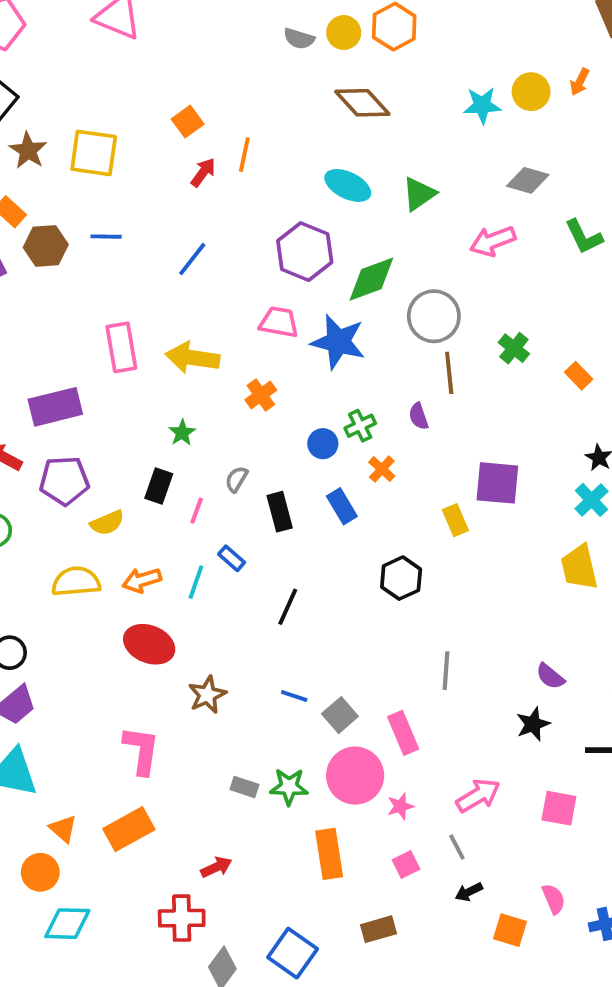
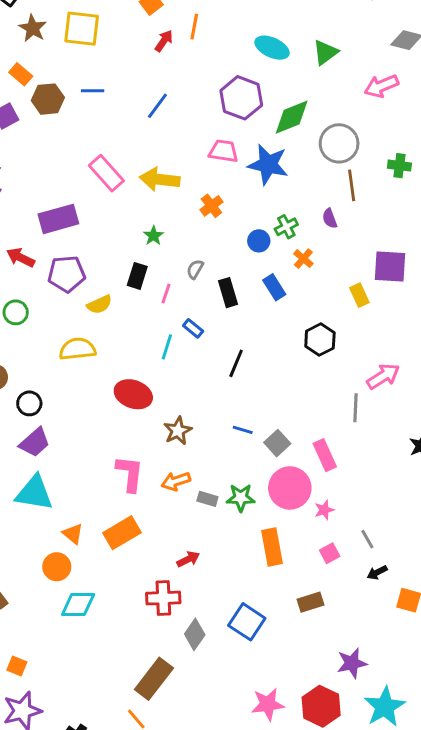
pink rectangle: (121, 347) -> (106, 173), turned -30
green cross: (514, 348) -> (399, 166), turned -30
orange arrow: (142, 580) -> (176, 481), moved
pink arrow: (478, 796) -> (383, 376), moved

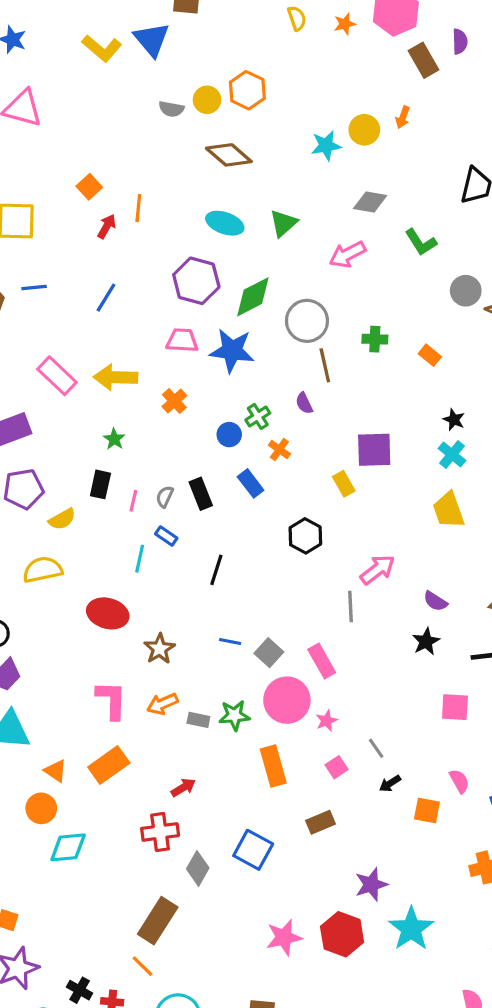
gray semicircle: (195, 269) -> (165, 497), moved

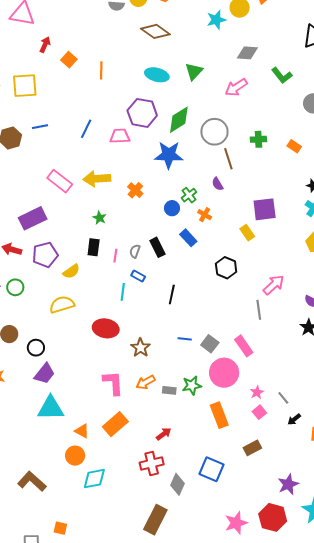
red arrow: (107, 226) -> (45, 45), moved
pink trapezoid: (182, 340) -> (120, 136), moved
pink star: (326, 721) -> (257, 392), moved

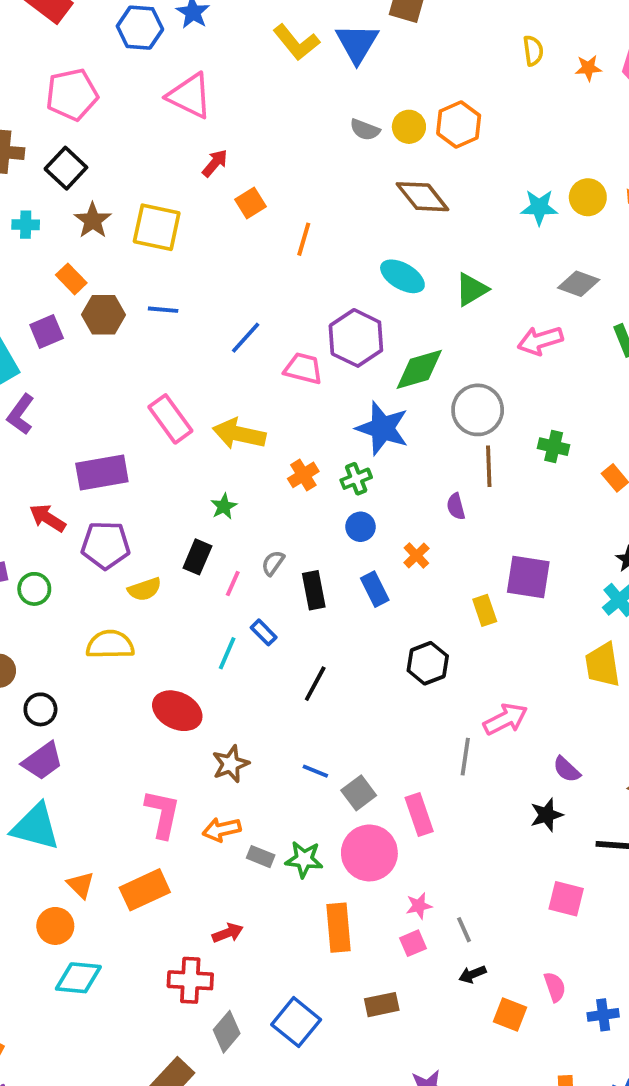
green cross: (189, 195) -> (356, 479), moved
gray semicircle: (135, 251) -> (273, 563), moved

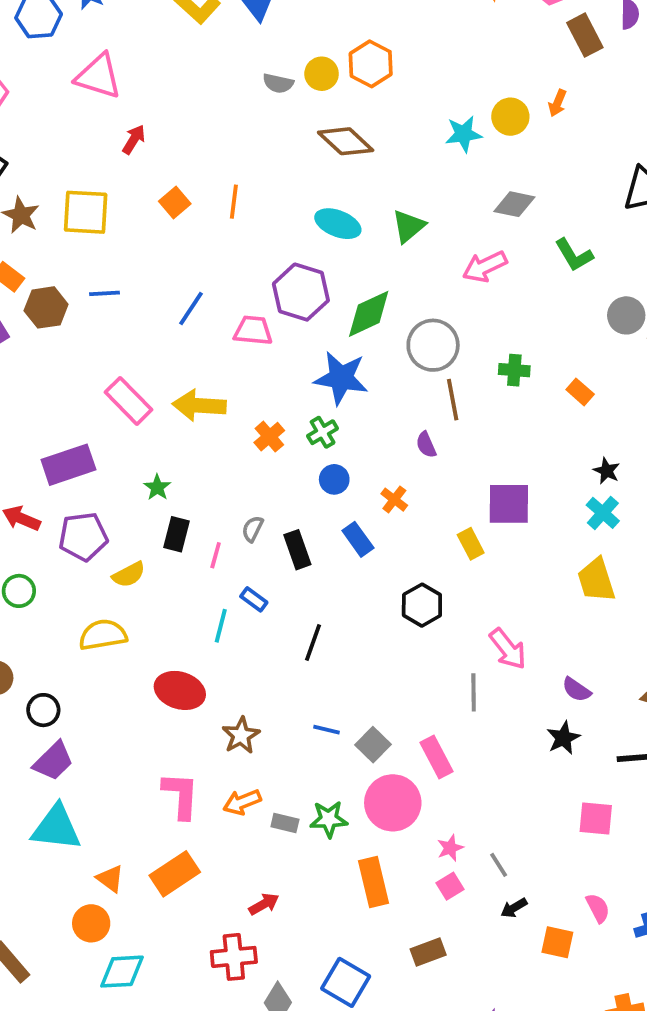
orange square: (251, 203) -> (175, 202), moved
green star: (224, 506) -> (157, 487), moved
pink arrow: (505, 719) -> (508, 649), turned 87

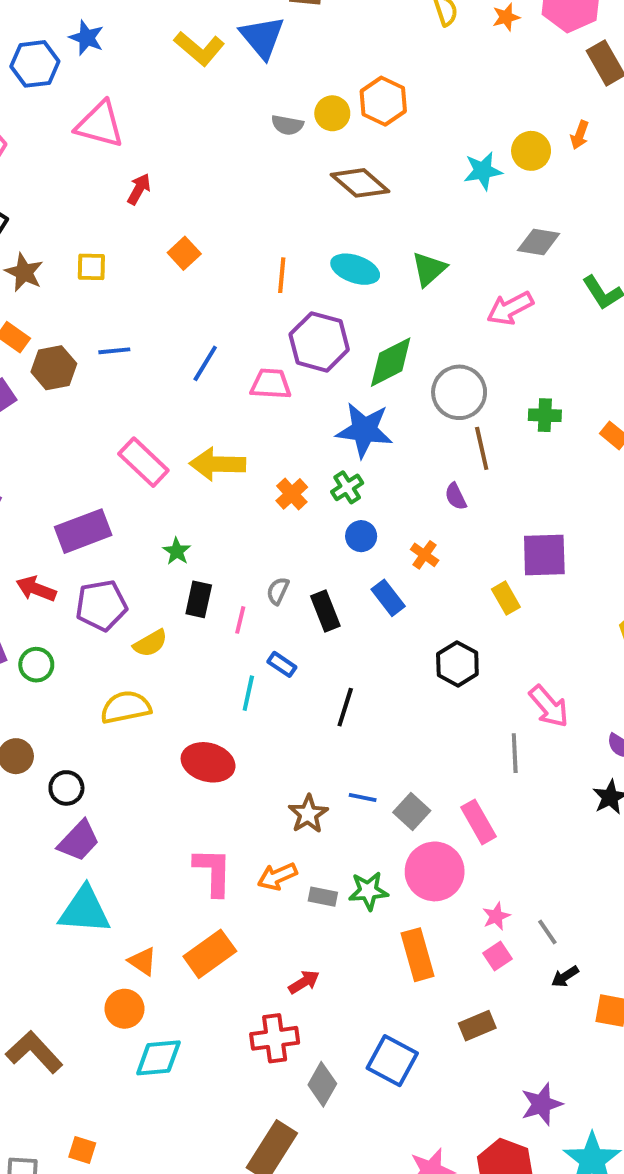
orange line: (234, 202) -> (282, 275), moved
yellow square: (86, 212) -> (91, 267), size x0.6
brown star: (241, 735) -> (308, 814), moved

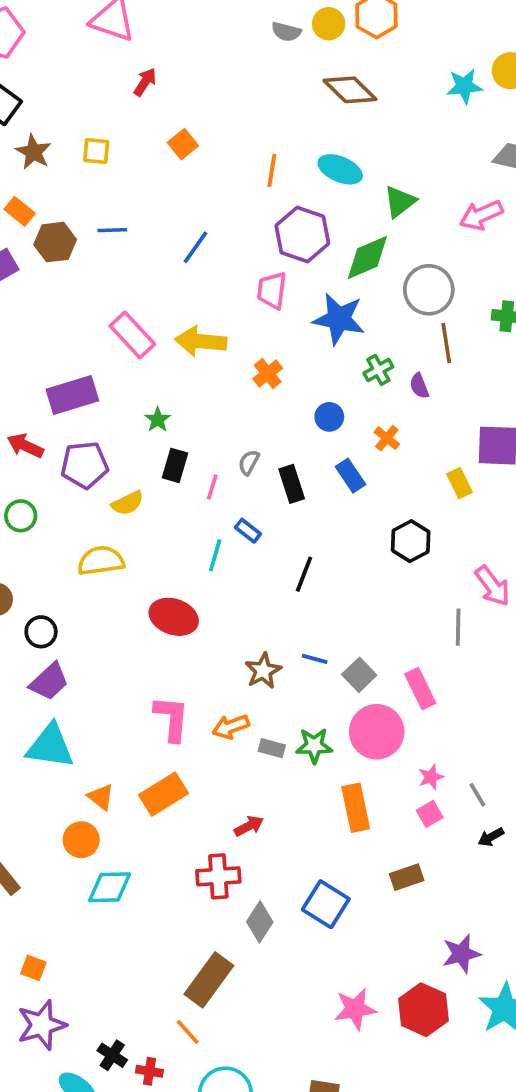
green triangle: (429, 269) -> (400, 202), moved
pink trapezoid: (271, 384) -> (272, 290), moved, turned -90
green cross: (347, 487) -> (378, 370), moved

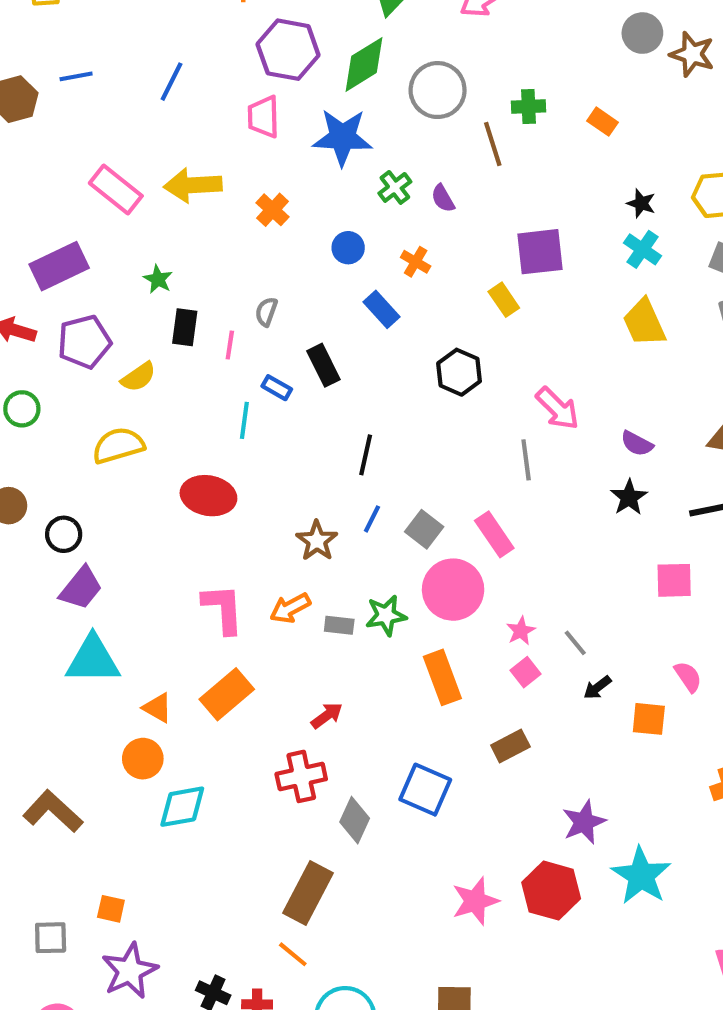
brown line: (446, 343) -> (493, 144), moved
black rectangle: (292, 484) -> (323, 365), moved
black line: (304, 574) -> (366, 455), moved
blue line: (315, 659) -> (372, 519), turned -70

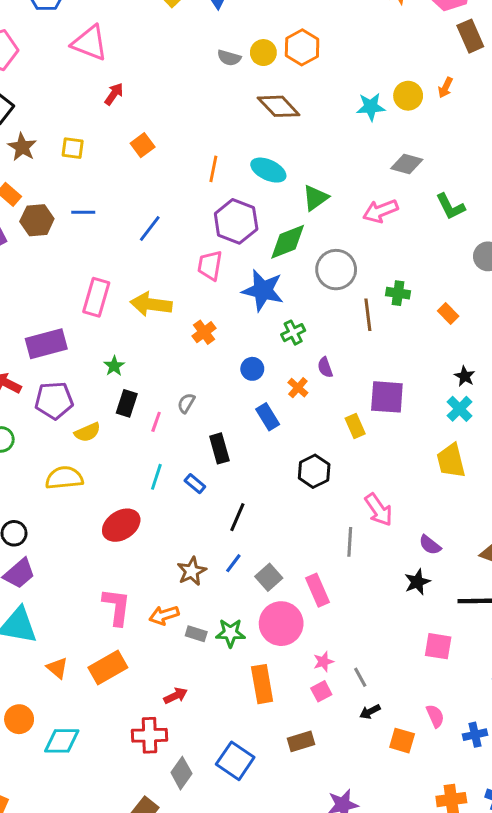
pink rectangle: (116, 190) -> (96, 297), turned 57
purple semicircle: (443, 198) -> (325, 367), moved
blue rectangle: (277, 388) -> (195, 484), moved
red ellipse: (208, 496) -> (121, 525), turned -54
orange circle: (143, 759) -> (19, 719), moved

